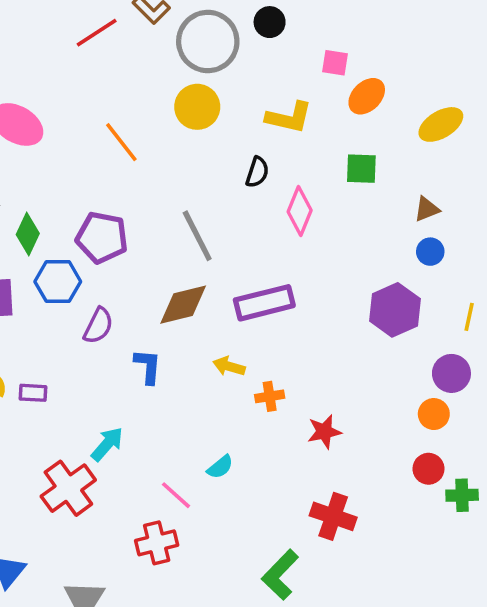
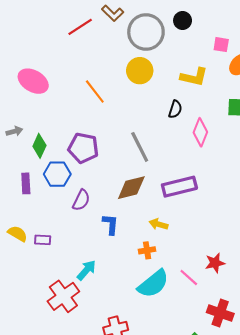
orange cross: (270, 396) -> (147, 250), moved
cyan semicircle: (220, 467) -> (153, 284), size x2.0
pink line: (176, 495) -> (189, 278), moved

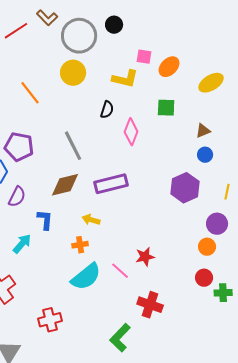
pink square: (221, 45) -> (144, 57), moved
cyan arrow: (86, 270) -> (22, 244), moved

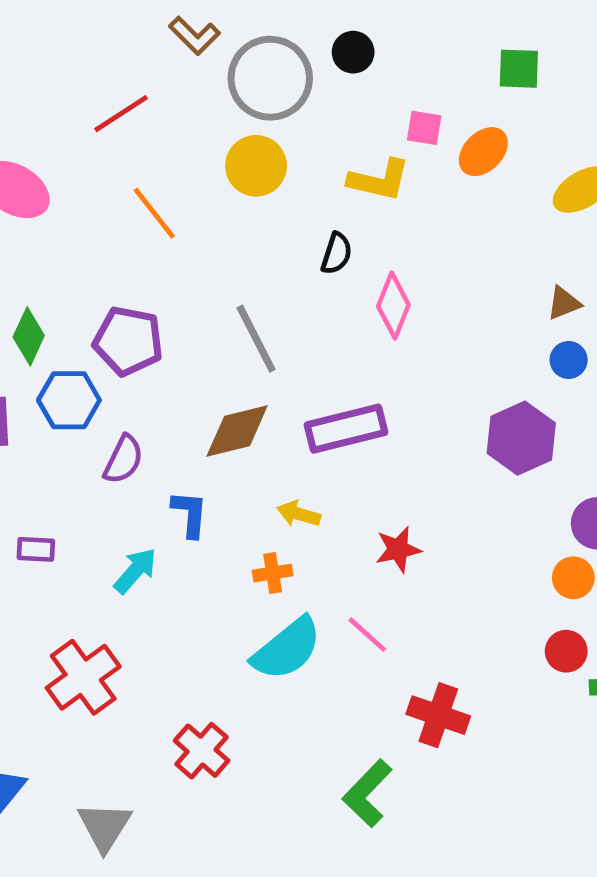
red line: (16, 31) -> (121, 114), moved
green square: (166, 108) -> (519, 69), moved
red star: (145, 257) -> (398, 549), moved
red cross: (50, 320) -> (202, 751), turned -35

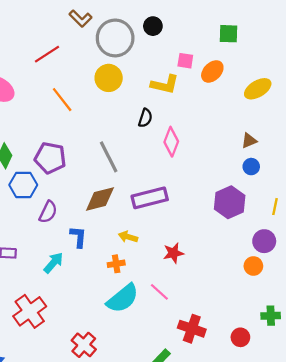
red circle: (566, 651) -> (240, 337), moved

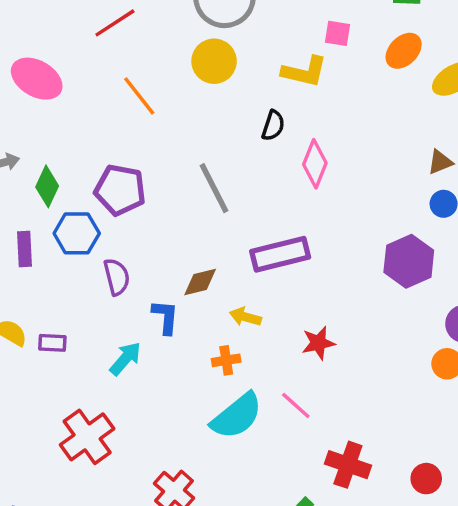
orange ellipse: (212, 71) -> (404, 51), moved
brown diamond: (100, 199) -> (200, 282), moved, size x0.7
purple semicircle: (48, 212) -> (117, 277), turned -40

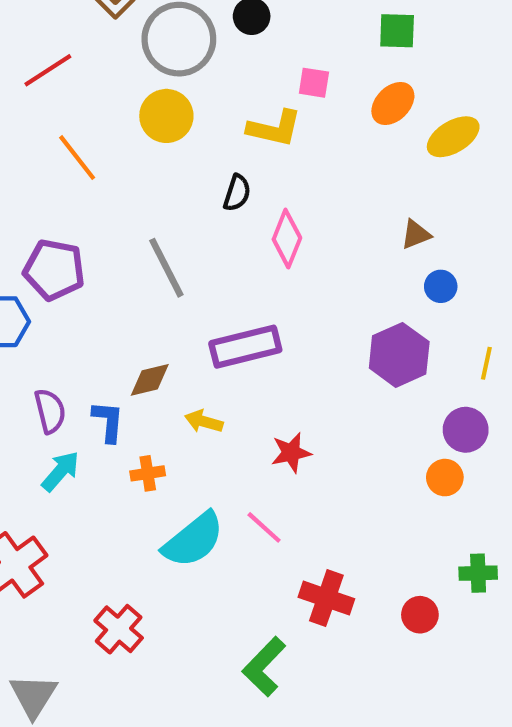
brown triangle: (440, 162) -> (416, 234), moved
purple semicircle: (117, 277) -> (50, 411), moved
orange cross: (226, 360) -> (148, 473), moved

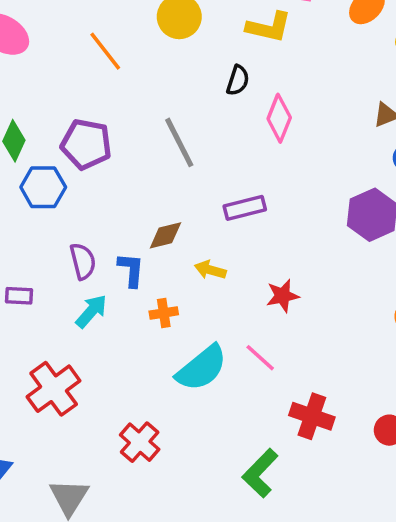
purple rectangle: (245, 347) -> (245, 208), size x0.7

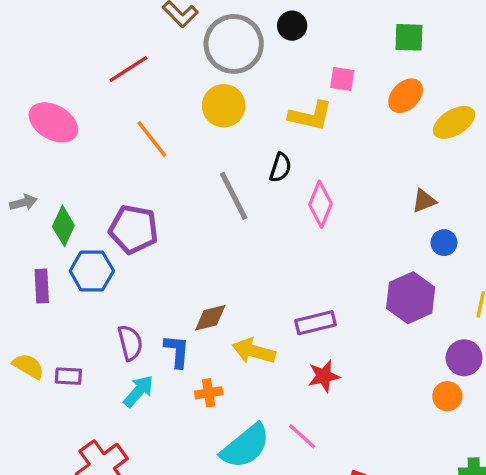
gray line: (179, 142) -> (234, 196), moved
purple rectangle: (245, 208) -> (315, 323), moved
yellow arrow: (210, 270) -> (254, 351), size x1.4

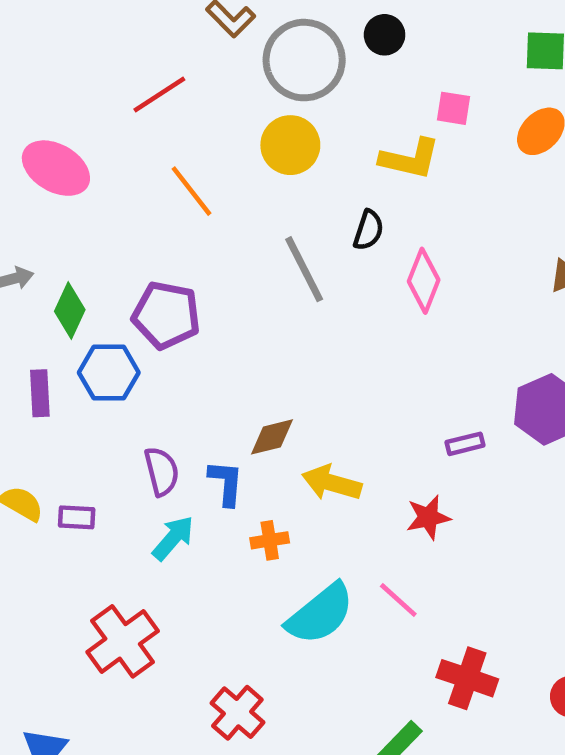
purple rectangle: (315, 323) -> (465, 444), moved, size x0.7

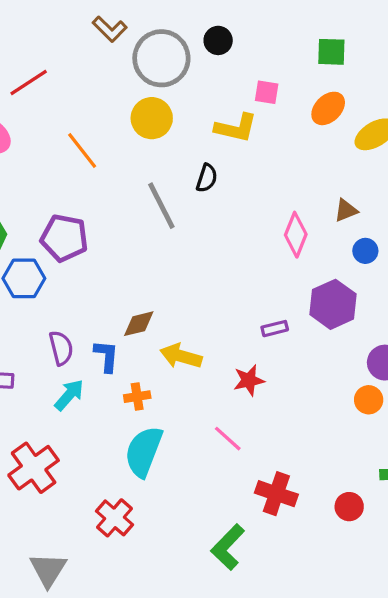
red line: (159, 95) -> (29, 83), moved
pink diamond: (424, 281) -> (296, 235), moved
cyan semicircle: (320, 614) -> (144, 452), moved, turned 150

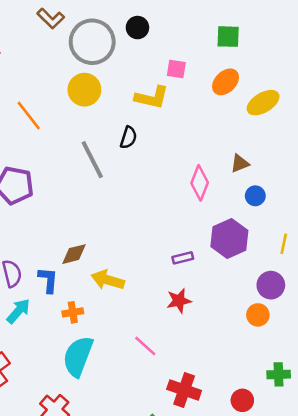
red star: (249, 380) -> (179, 301), moved

